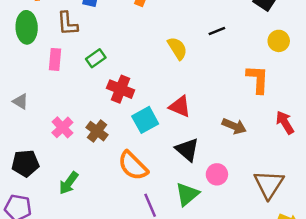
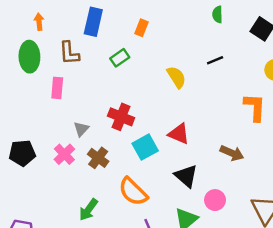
green rectangle: (96, 58) -> (120, 58), moved
gray triangle: (20, 101) -> (81, 129), moved, turned 42
black pentagon: (25, 163) -> (22, 153), moved
green arrow: (69, 183) -> (88, 210), moved

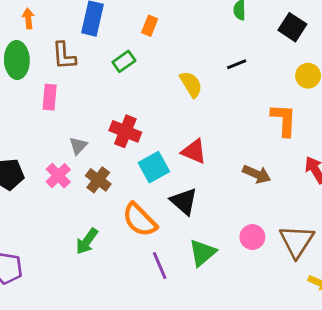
black triangle: (186, 176) -> (184, 201), moved
pink circle: (215, 200) -> (252, 237), moved

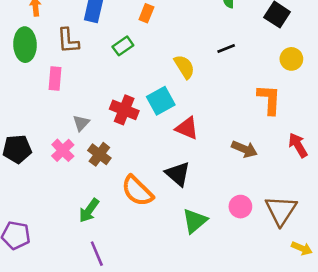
cyan square: (154, 167) -> (161, 101), moved
purple line: (160, 266) -> (97, 254), moved

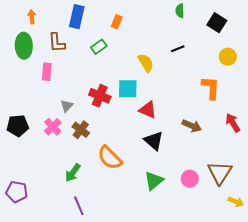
cyan square: (161, 101) -> (128, 89), turned 30
black triangle: (178, 174) -> (154, 141), moved
pink circle: (240, 207) -> (190, 179), moved

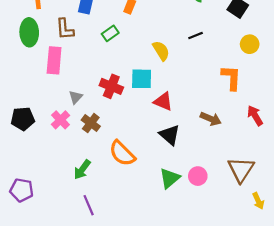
pink rectangle: (47, 72) -> (54, 60), size x1.4
pink circle: (190, 179) -> (198, 176), moved
yellow arrow: (236, 202) -> (258, 201), turned 42

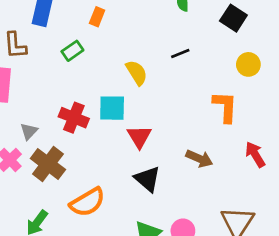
red triangle: (163, 101) -> (139, 137), turned 36
brown cross: (91, 123) -> (48, 164), size x1.4
orange semicircle: (122, 153) -> (87, 202), turned -76

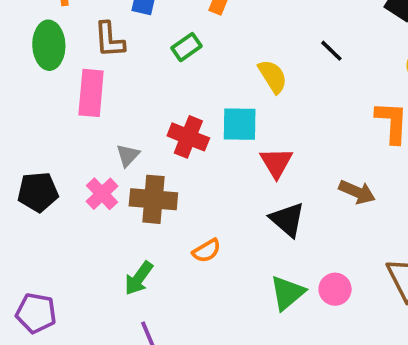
black line: (180, 54) -> (331, 51), turned 66
brown cross: (48, 164) -> (153, 199), turned -32
orange semicircle: (87, 202) -> (207, 251), size x0.6

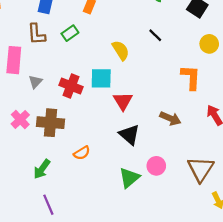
brown L-shape: (109, 40) -> (36, 34), moved
gray triangle: (128, 155) -> (35, 82), moved
pink circle: (335, 289) -> (156, 166), moved

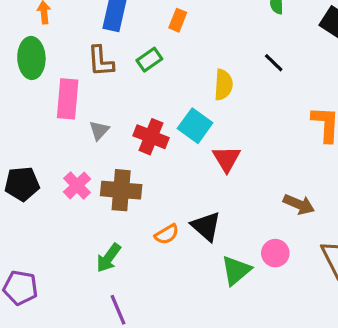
yellow semicircle: (121, 50) -> (223, 85), turned 36
cyan square: (101, 78) -> (195, 126), turned 35
brown arrow: (170, 118) -> (299, 204), moved
black triangle: (129, 135) -> (206, 226), moved

